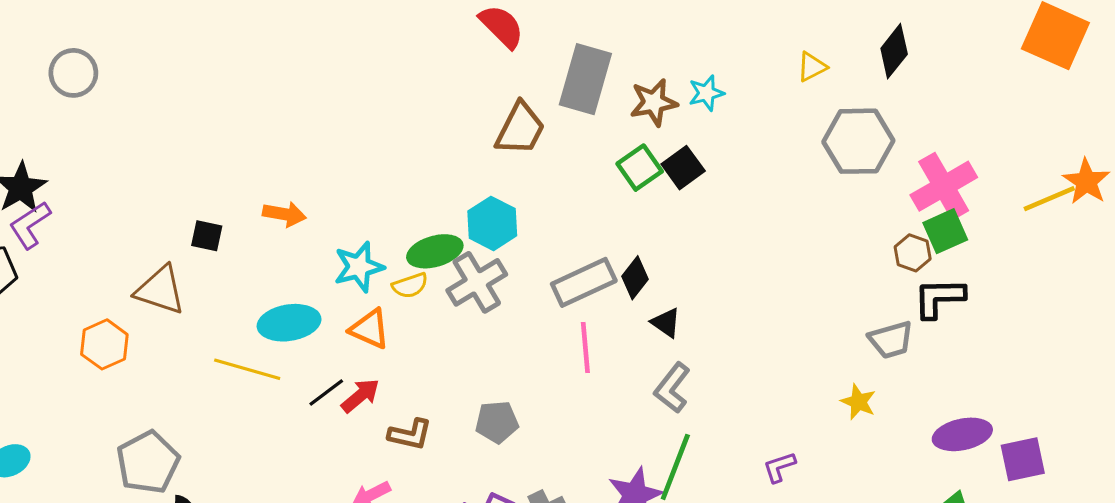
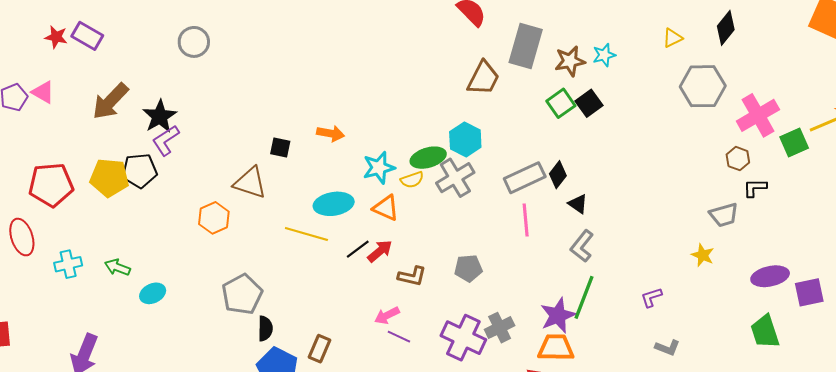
green square: (945, 231) -> (794, 143), moved
black L-shape: (939, 298) -> (755, 188), size x0.7

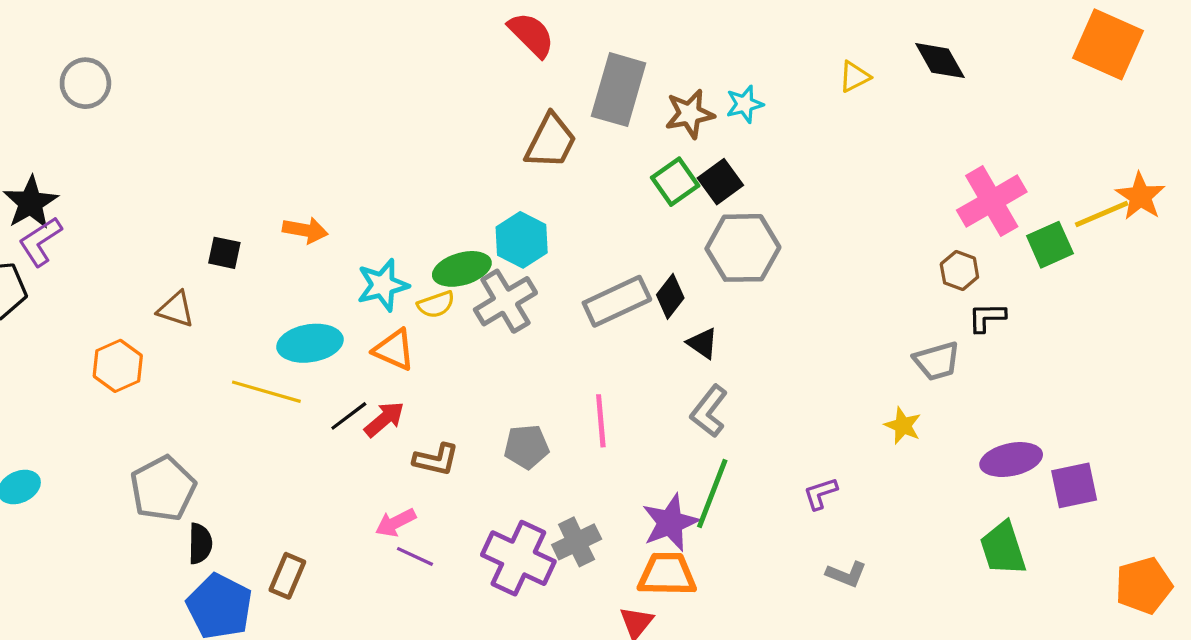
black diamond: (726, 28) -> (940, 61), turned -68
gray hexagon: (703, 86) -> (743, 248), moved
brown triangle: (250, 183) -> (176, 309), size x0.7
pink line: (526, 220) -> (601, 421), moved

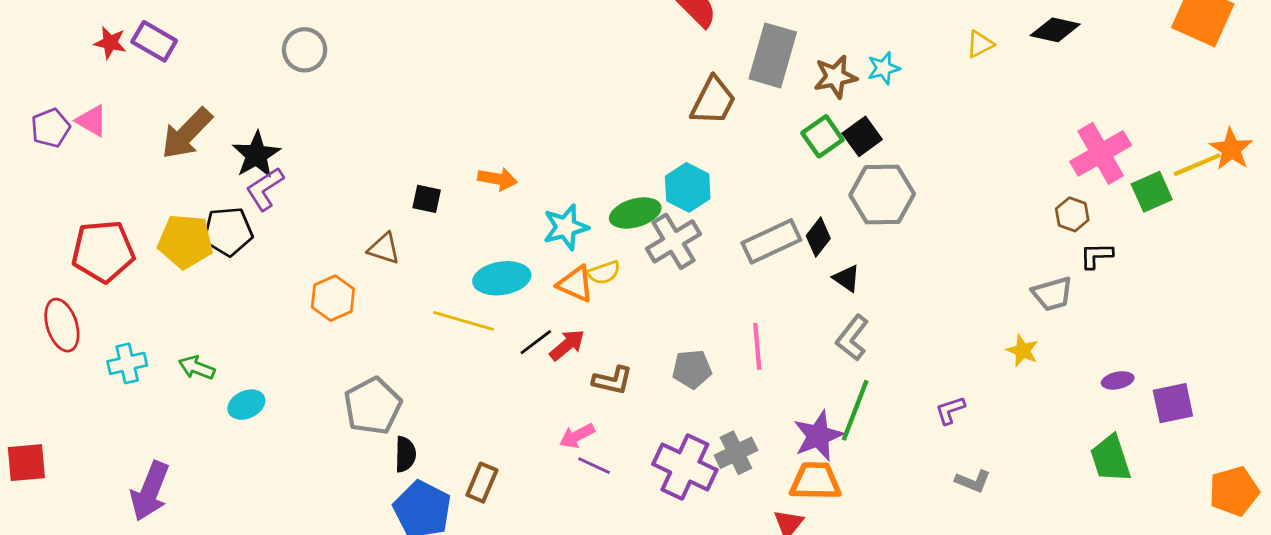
black diamond: (940, 61) -> (1055, 30), turned -48
yellow semicircle: (436, 304) -> (604, 273), moved
purple ellipse: (1011, 460) -> (1118, 380), size x0.6

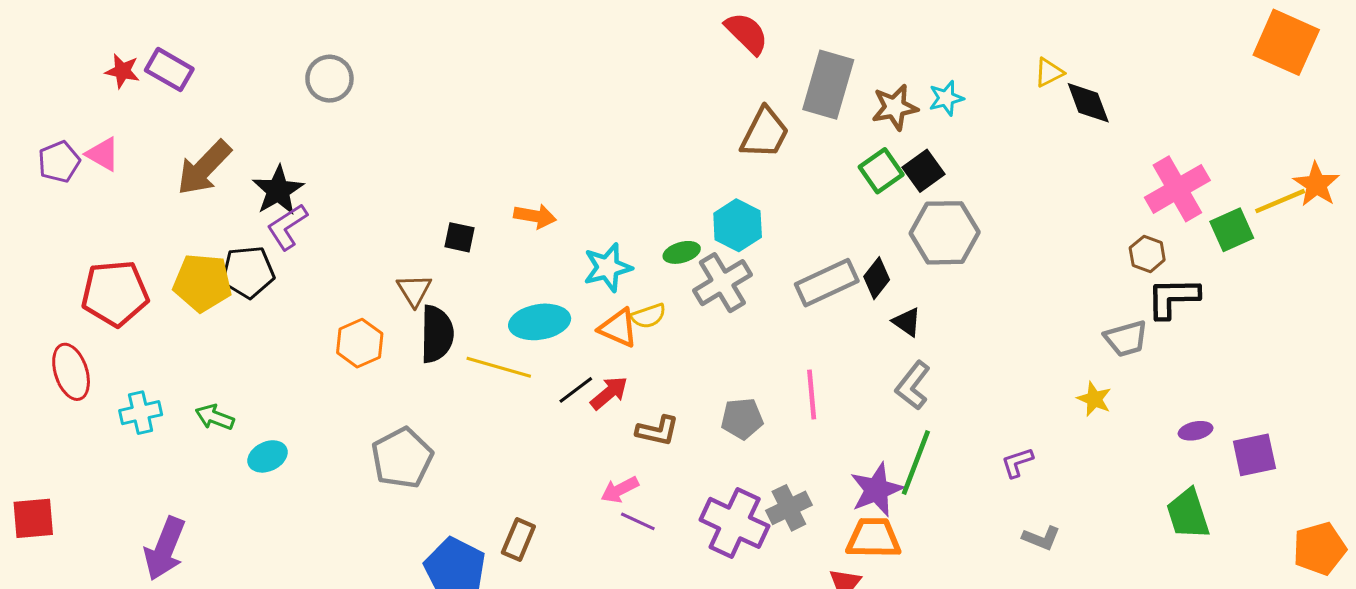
black diamond: (1055, 30) -> (1088, 103), moved, turned 57
green ellipse: (635, 213) -> (682, 252), size x0.7
brown triangle: (384, 248) -> (414, 290), turned 40
black L-shape: (1096, 256) -> (1173, 298), size x1.5
black semicircle: (405, 454) -> (437, 334), moved, size x1.5

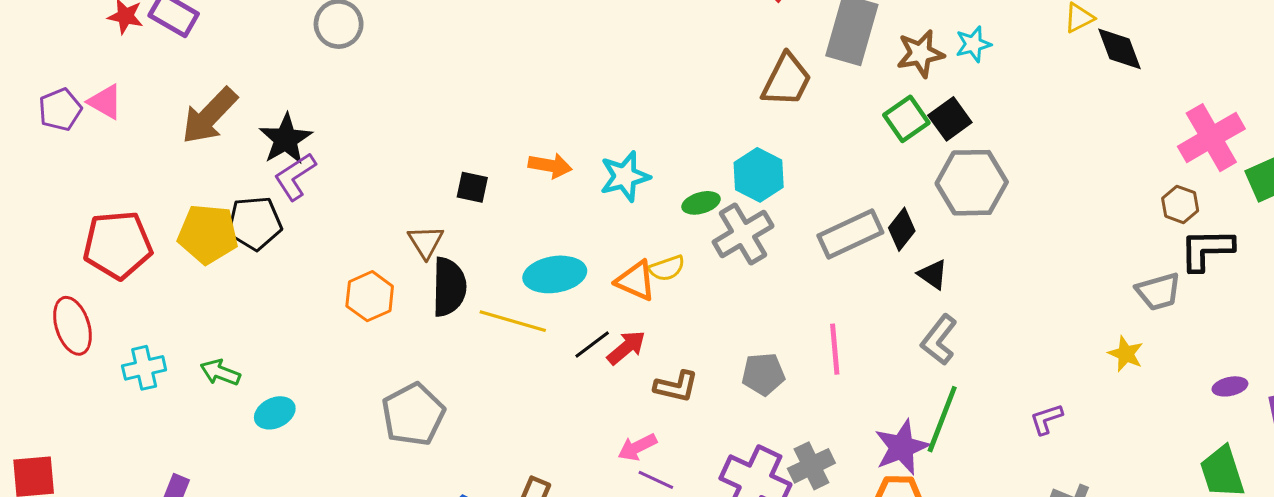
cyan star: (608, 268) -> (625, 176), moved

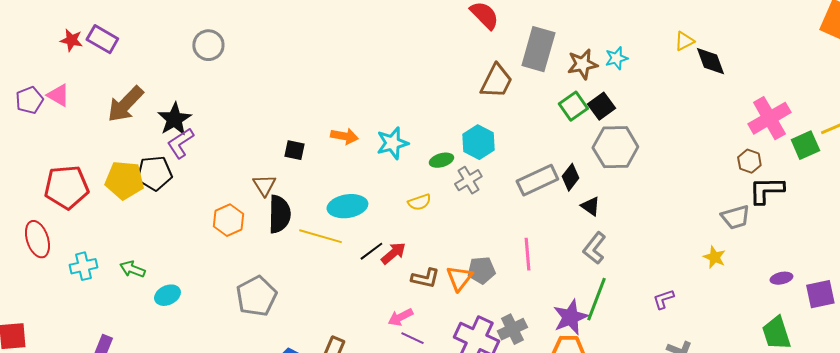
gray cross: (743, 234) -> (468, 180), size x0.7
orange triangle: (636, 281) -> (459, 278), moved, turned 44

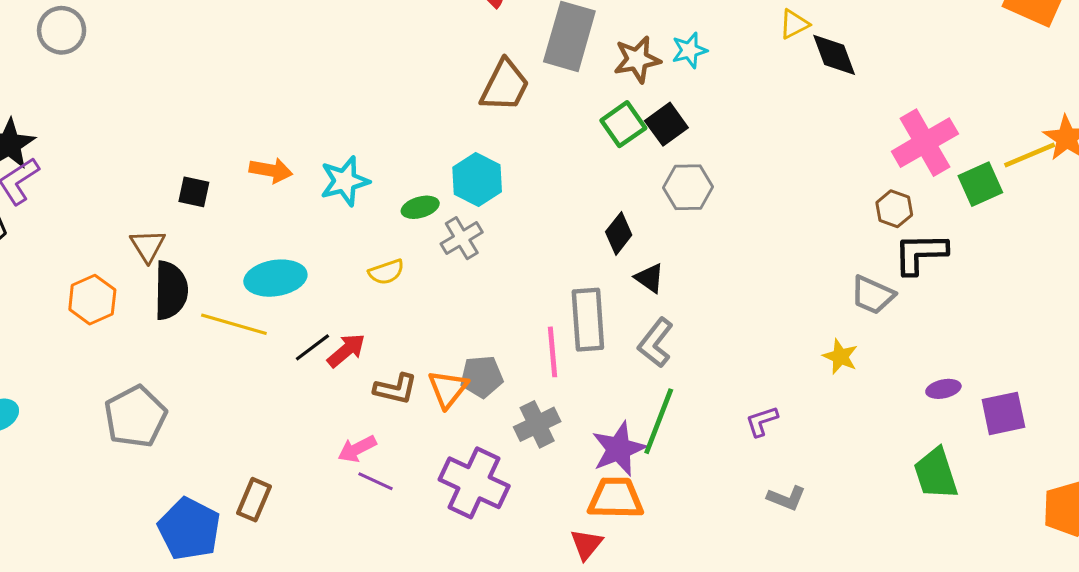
gray hexagon: (615, 147) -> (688, 187), size x0.7
gray rectangle: (537, 180) -> (588, 320), moved, turned -69
gray trapezoid: (735, 217) -> (873, 295), turned 40
gray cross: (512, 329) -> (537, 424), moved

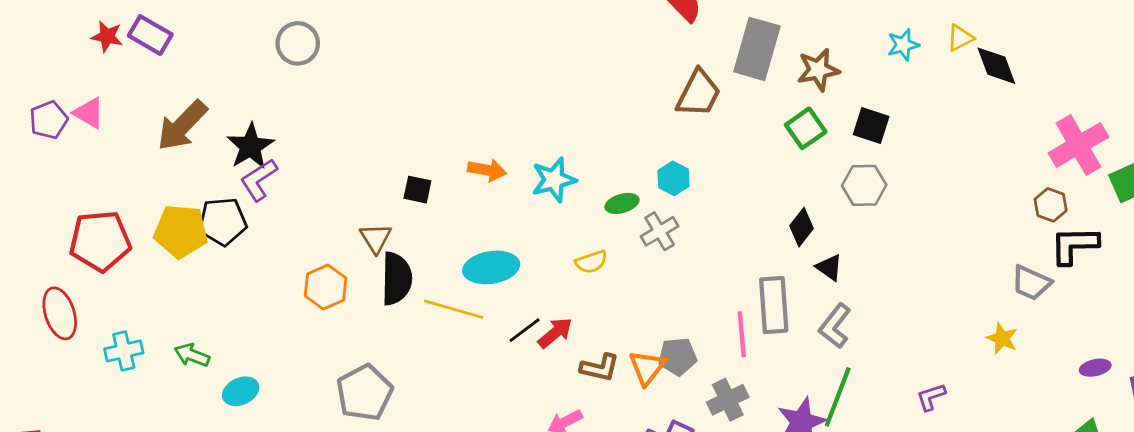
cyan star: (689, 50) -> (903, 45), moved
black square: (666, 124) -> (871, 125), moved, turned -36
cyan hexagon: (477, 180) -> (673, 178), size x0.7

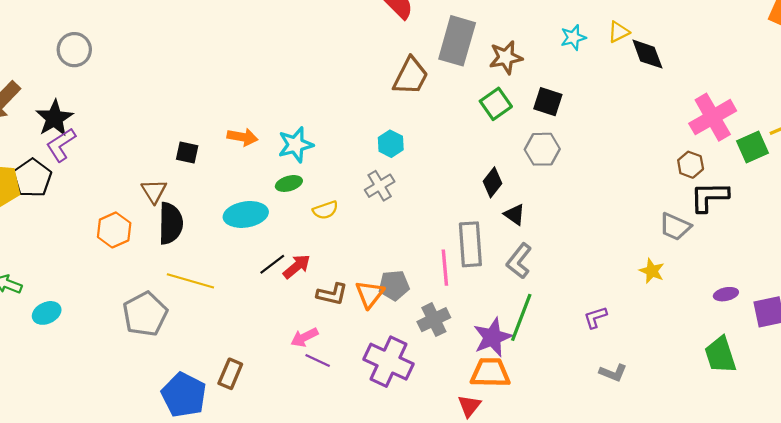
gray circle: (298, 43) -> (74, 50), moved
green ellipse: (622, 203) -> (289, 183), moved
black pentagon: (223, 222) -> (32, 178), turned -30
yellow line: (454, 309) -> (190, 281), moved

